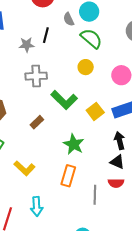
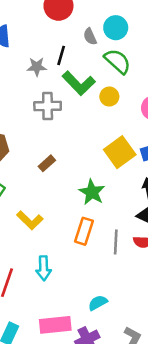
green L-shape: (64, 100) -> (79, 83), moved
yellow square: (95, 111) -> (120, 152), size x1.4
gray line: (95, 195) -> (116, 242), moved

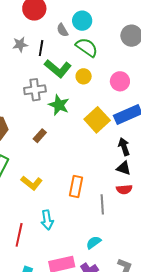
gray star: (37, 67) -> (20, 44), moved
green star: (92, 192) -> (59, 105), moved
gray line: (116, 242) -> (102, 204), moved

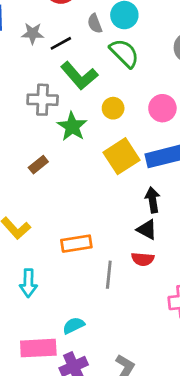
black line: (41, 48) -> (61, 43), turned 42
yellow circle: (84, 76) -> (113, 108), moved
orange rectangle: (76, 186) -> (76, 244), turned 60
cyan semicircle: (94, 242) -> (74, 325), moved

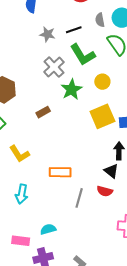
gray star: (33, 33) -> (47, 34), moved
gray cross: (43, 100) -> (54, 67), turned 35
pink rectangle: (38, 348) -> (21, 241), size x0.7

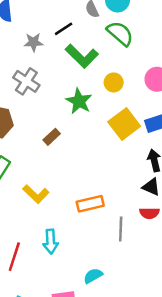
gray cross: (54, 67) -> (26, 81), moved

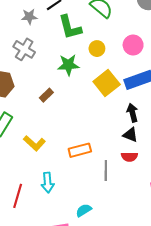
green L-shape: (82, 56) -> (70, 27), turned 32
green star: (79, 101) -> (68, 65), turned -30

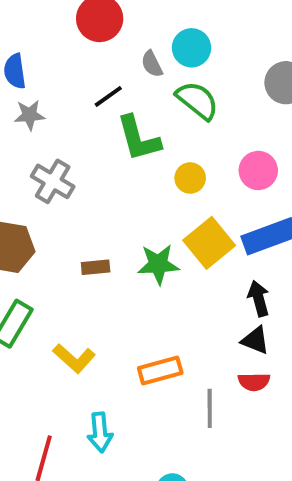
gray star: (29, 17) -> (29, 115), moved
green star: (68, 65) -> (158, 264), moved
brown rectangle: (46, 95) -> (96, 267), turned 40

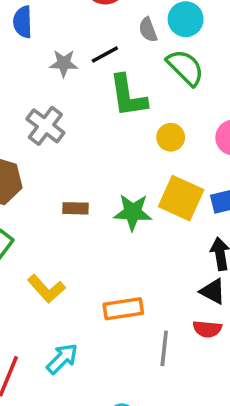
gray star: (29, 115) -> (64, 63), moved
yellow square: (209, 243) -> (181, 198), turned -33
cyan arrow: (100, 432) -> (62, 359), turned -136

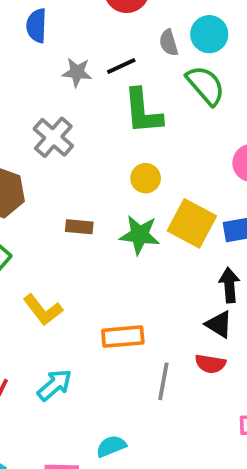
yellow circle: (171, 137) -> (146, 178), moved

